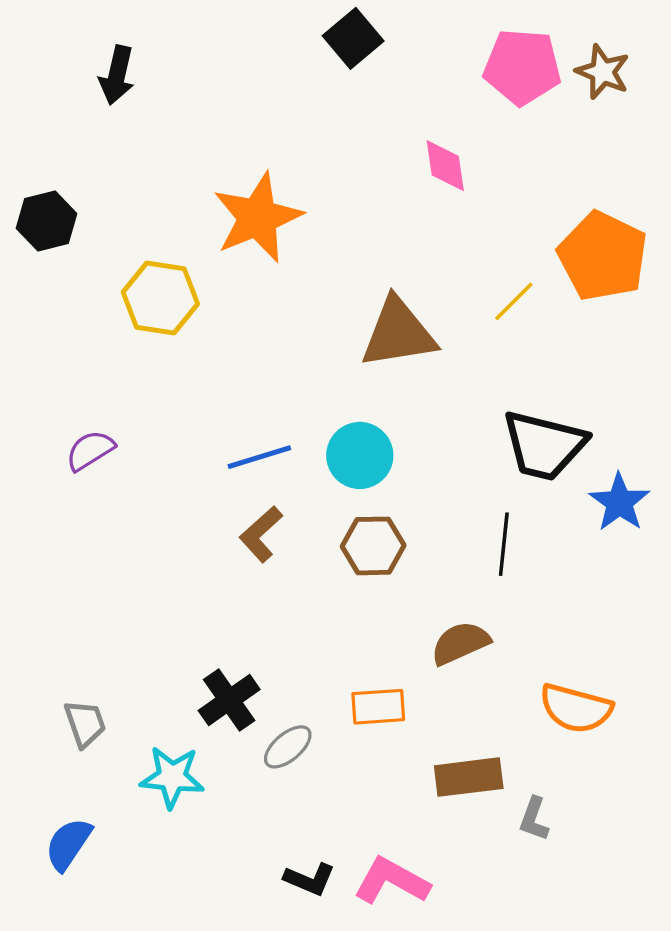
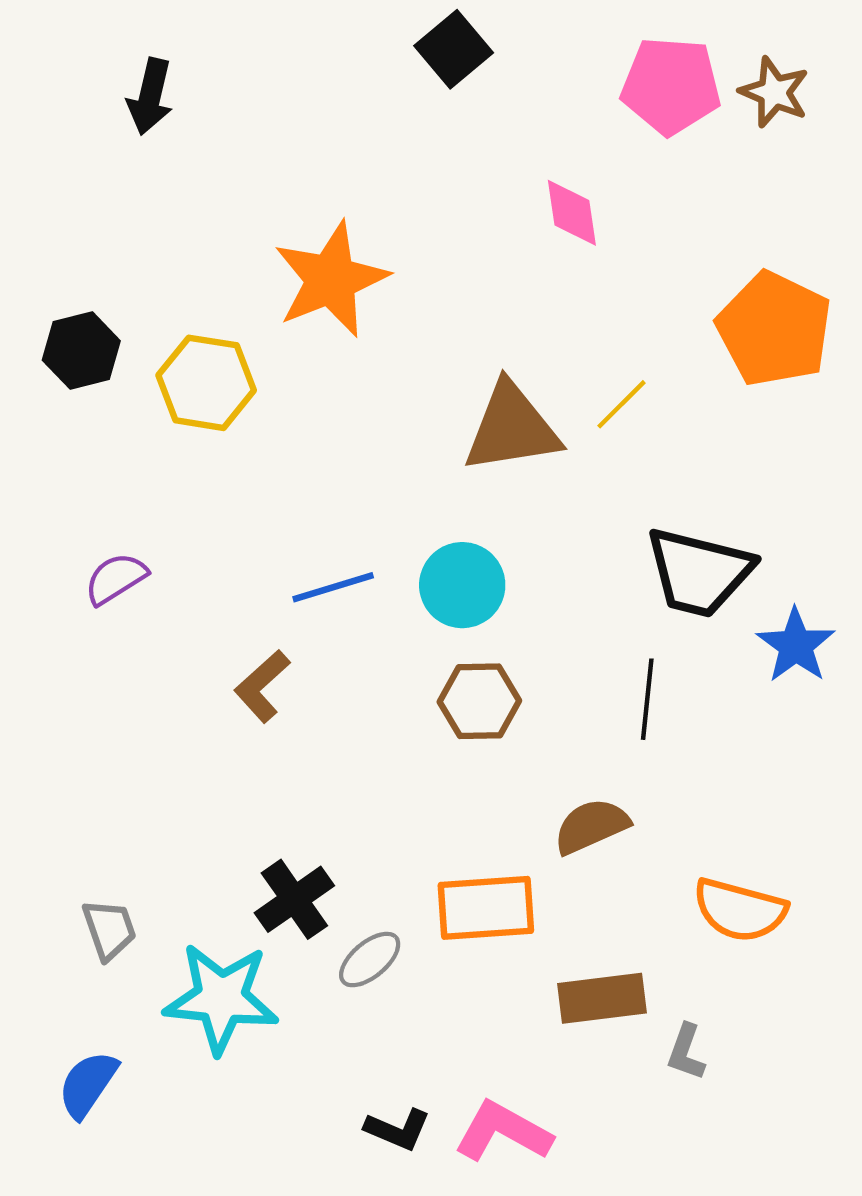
black hexagon: (47, 221) -> (81, 351), moved
yellow line: (514, 301) -> (621, 404), moved
brown L-shape: (261, 534) -> (262, 686), moved
orange rectangle: (378, 707) -> (486, 908), size x1.4
cyan star: (172, 777) -> (221, 998), size x1.4

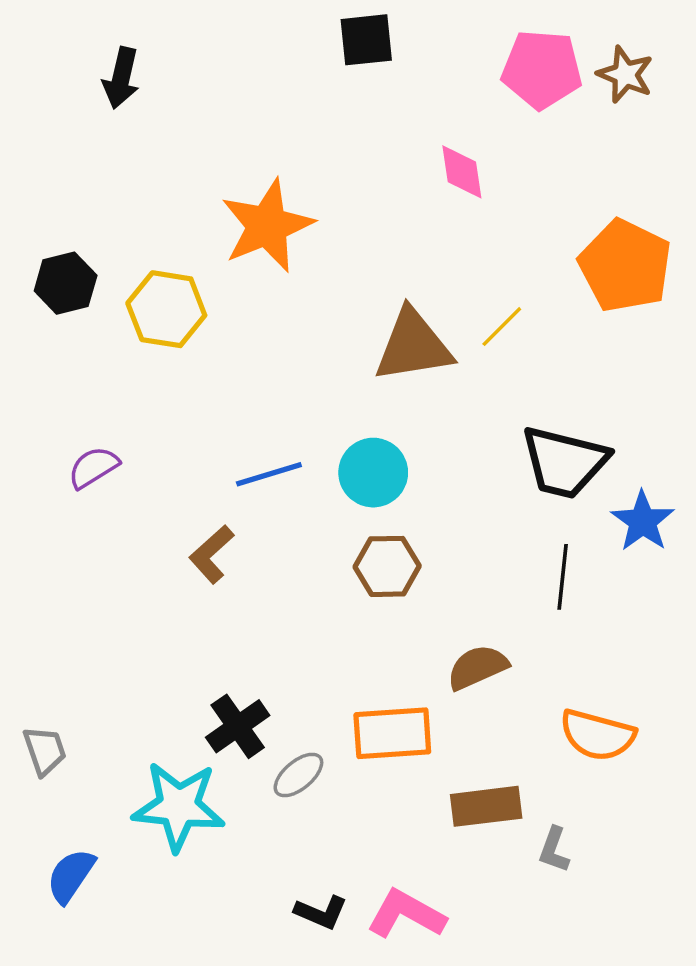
black square: (454, 49) -> (366, 40), turned 34
black line: (647, 699) -> (563, 577), moved
gray trapezoid: (109, 929) -> (45, 751), moved

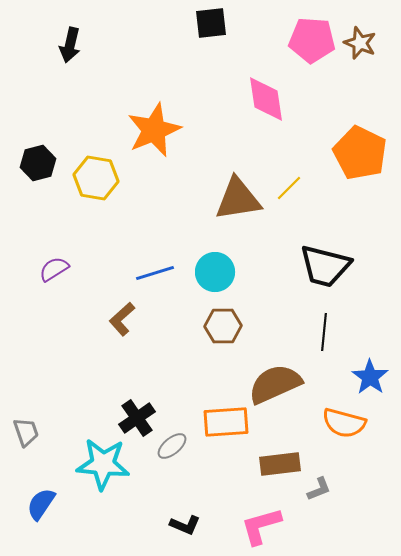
pink diamond: (462, 172) -> (266, 99), size x1.4
blue star: (643, 521) -> (370, 377), moved
brown semicircle: (477, 667) -> (275, 384), size x1.5
gray L-shape: (554, 850) -> (319, 489), turned -132
pink L-shape: (406, 914) -> (261, 526), moved, turned -45

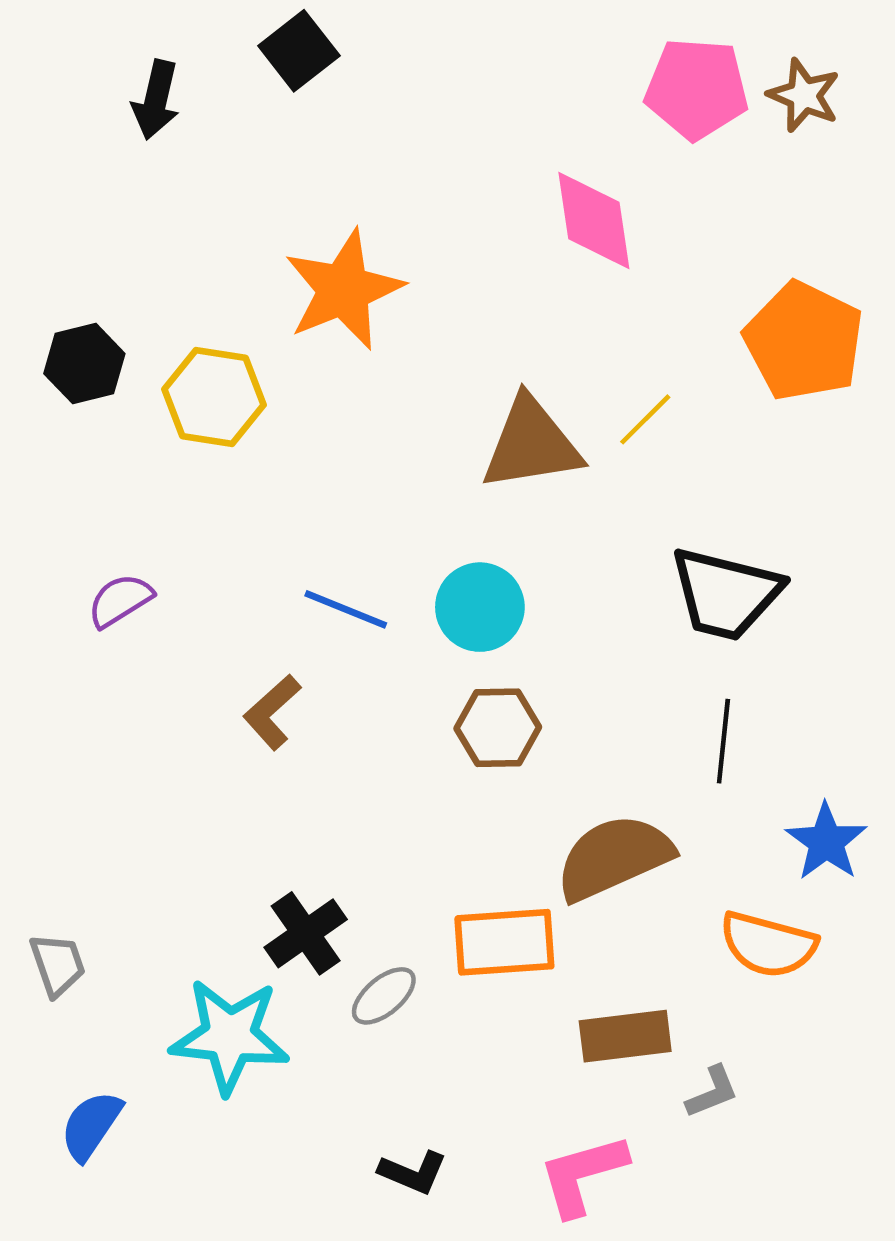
black square: (211, 23) -> (299, 51), moved, turned -32
blue line: (155, 273) -> (346, 609), turned 39

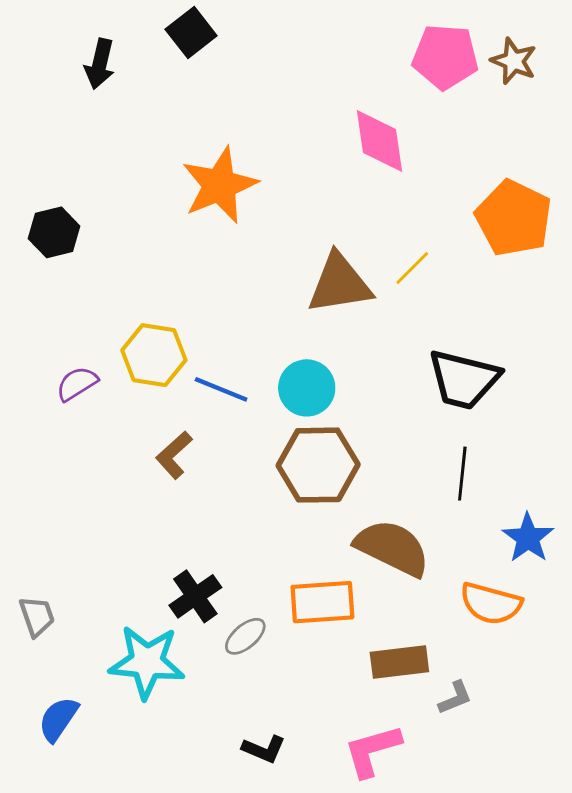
yellow hexagon: (214, 397) -> (154, 355), moved
brown hexagon: (498, 728) -> (318, 465), size x1.5
brown semicircle: (614, 857) -> (392, 548), turned 50

